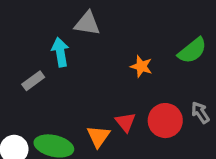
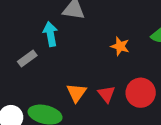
orange triangle: (98, 136) -> (76, 93), moved

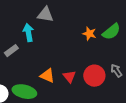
orange star: (120, 46) -> (89, 34), moved
orange triangle: (76, 93) -> (47, 76), turned -42

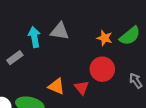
gray triangle: (45, 15) -> (60, 31), moved
red circle: (94, 76) -> (102, 69), moved

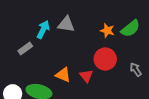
cyan arrow: (34, 37) -> (43, 30), turned 36

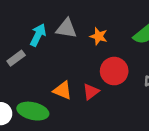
orange star: (107, 31) -> (99, 36), moved
red triangle: (86, 76) -> (91, 92), turned 32

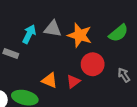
orange star: (99, 36) -> (80, 35), size x1.6
gray rectangle: (16, 58) -> (11, 54), turned 56

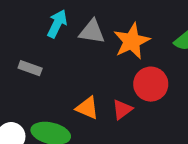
cyan arrow: (29, 34) -> (57, 24), moved
orange star: (80, 35) -> (132, 41), turned 30

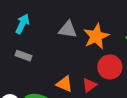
cyan arrow: (57, 24) -> (22, 24), moved

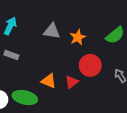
orange star: (96, 36) -> (78, 37), size x0.7

